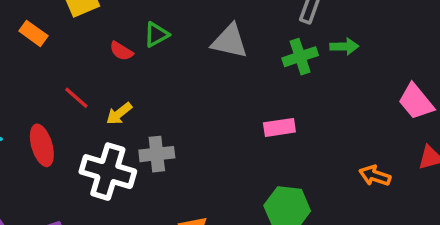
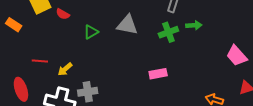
green triangle: (156, 35) -> (91, 32), moved
red semicircle: (121, 51) -> (63, 14), moved
red line: (76, 98) -> (40, 61), turned -35

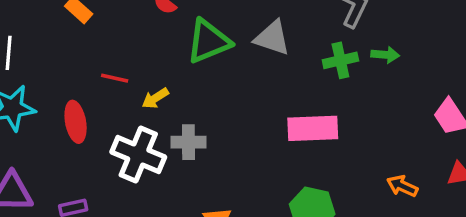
green triangle: (91, 32) -> (208, 41), size x1.8
pink rectangle: (158, 74) -> (313, 128), size x1.6

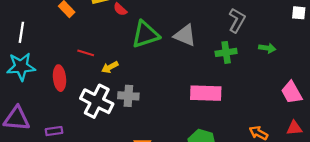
green arrow: (385, 55) -> (267, 48), moved

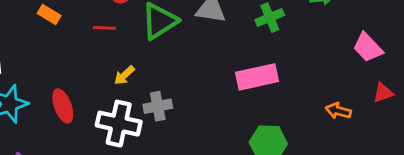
red line: (86, 53) -> (104, 28), moved

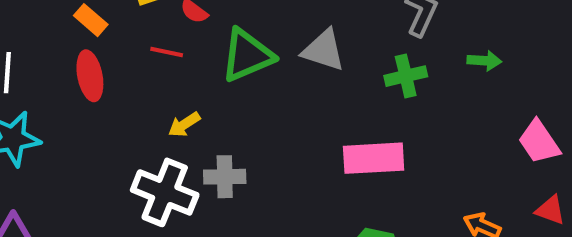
red triangle: (383, 93) -> (550, 210), turned 30
red ellipse: (63, 106) -> (90, 76), moved

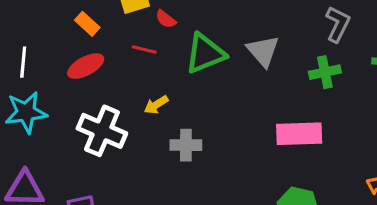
gray triangle: (324, 50) -> (263, 51), turned 30
red ellipse: (90, 76) -> (86, 66), turned 72
white cross: (165, 192) -> (102, 131), moved

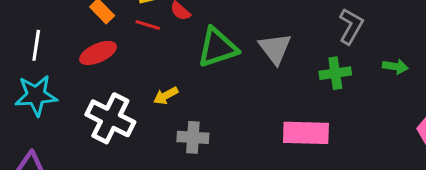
red line: (144, 50) -> (148, 25), moved

